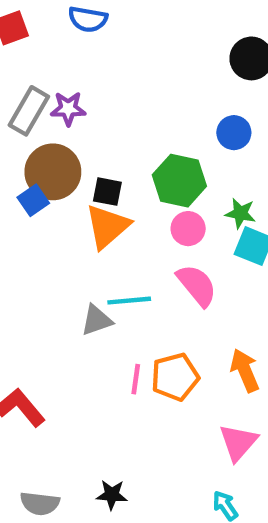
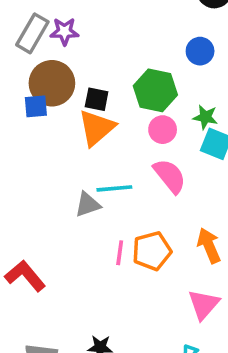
blue square: (33, 200) -> (36, 106), turned 30

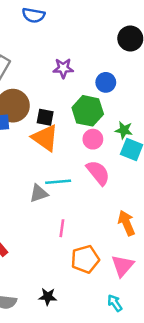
purple star: (64, 31) -> (63, 68), moved
blue circle: (200, 51) -> (106, 82), moved
orange triangle: (97, 128) -> (45, 138), turned -44
orange pentagon: (152, 251) -> (85, 259), moved

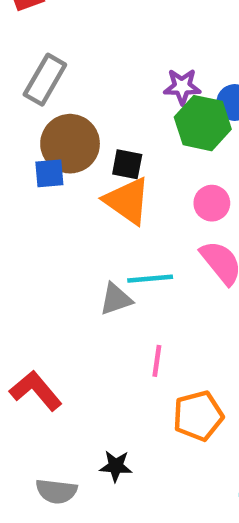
purple star: (63, 68) -> (182, 86), moved
green hexagon: (88, 111) -> (203, 123), moved
black star: (48, 297) -> (116, 466), moved

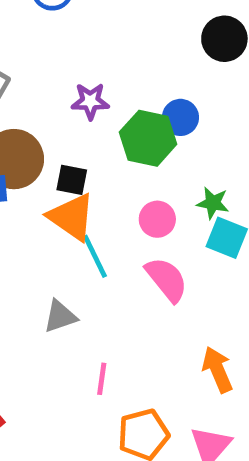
purple star: (182, 86) -> (90, 101), moved
cyan line: (150, 279) -> (95, 256), moved, turned 69

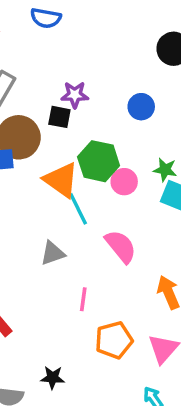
green hexagon: (148, 138) -> (99, 161), moved
black square: (72, 180) -> (59, 117), moved
pink semicircle: (167, 279) -> (121, 246), moved

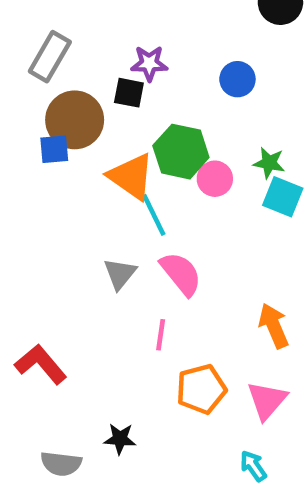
pink semicircle: (121, 246) -> (181, 274), moved
gray triangle: (53, 253) -> (120, 274), turned -32

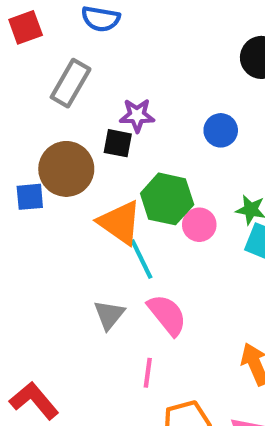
gray rectangle: (50, 57) -> (71, 83), moved
blue square: (54, 149) -> (30, 197), moved

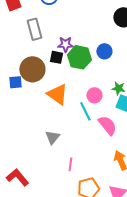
gray rectangle: (71, 83) -> (34, 29), turned -45
green hexagon: (167, 199) -> (79, 57), moved
cyan line: (141, 259) -> (85, 111), moved
pink semicircle: (167, 315) -> (107, 125), moved

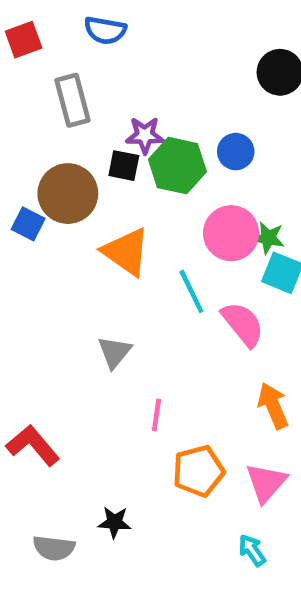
blue square: (15, 82) -> (28, 224), turned 32
pink circle: (94, 95) -> (231, 233), moved, size x1.5

